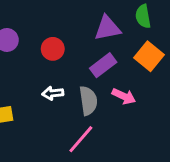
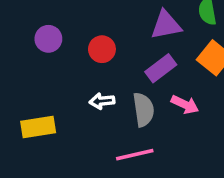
pink line: (81, 139) -> (135, 155), turned 36

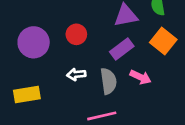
purple circle: (48, 39) -> (34, 42), moved, size x1.5

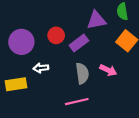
purple rectangle: (122, 49) -> (79, 43), moved
white arrow: (76, 74) -> (41, 68), moved

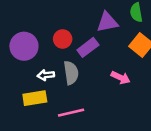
gray semicircle: (82, 73) -> (71, 73), moved
yellow rectangle: (16, 84) -> (35, 98), moved
pink line: (77, 102) -> (71, 113), moved

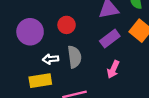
purple rectangle: (88, 47) -> (110, 39), moved
pink arrow: (121, 78) -> (113, 69), moved, turned 90

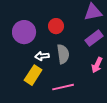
yellow rectangle: (40, 81) -> (33, 75), turned -48

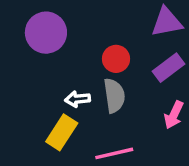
red circle: (56, 26) -> (116, 59), moved
purple circle: (24, 32) -> (46, 33), moved

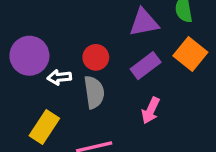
purple circle: (46, 33) -> (29, 56), moved
white arrow: (77, 99) -> (59, 77), moved

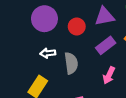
purple circle: (29, 56) -> (44, 19), moved
red circle: (96, 57) -> (77, 26), moved

